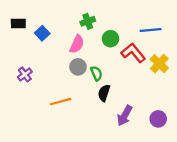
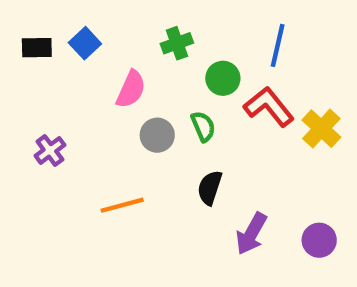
blue line: (151, 30) -> (278, 45), moved, turned -72
blue square: (42, 33) -> (85, 43), moved
pink semicircle: (77, 44) -> (131, 89), moved
green semicircle: (96, 73) -> (203, 126), moved

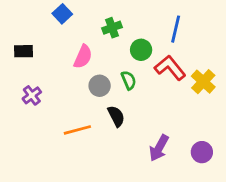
blue square: (85, 43) -> (62, 14), moved
black rectangle: (37, 48) -> (24, 51), moved
black semicircle: (210, 188) -> (116, 116), moved, turned 135

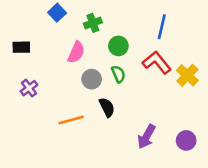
green cross: (112, 28) -> (93, 23), moved
green circle: (141, 50) -> (118, 46), moved

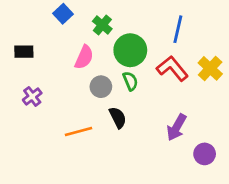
green cross: (93, 23) -> (102, 25), turned -30
green circle: (118, 46) -> (130, 50), size x1.5
yellow cross: (187, 75) -> (210, 68), moved
purple arrow: (147, 137) -> (177, 127), moved

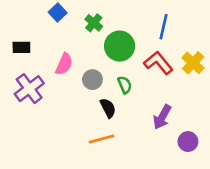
pink semicircle: (84, 57) -> (64, 64), moved
green semicircle: (130, 81) -> (125, 85), moved
purple cross: (32, 96) -> (29, 89), size x1.6
orange line: (78, 132) -> (101, 139), moved

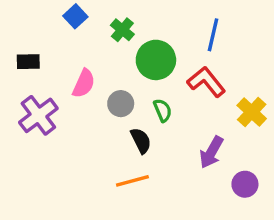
yellow cross: (193, 63) -> (252, 112), moved

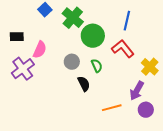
green cross: (122, 30) -> (73, 18), size x1.5
pink semicircle: (84, 83) -> (40, 50), moved
purple arrow: (211, 152) -> (137, 91), moved
orange line: (132, 181) -> (112, 108), moved

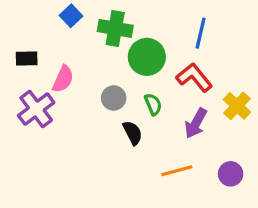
green cross: (73, 18) -> (115, 28), turned -30
purple arrow: (137, 91) -> (196, 123), moved

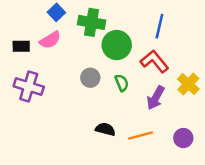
pink semicircle: (63, 79) -> (50, 40), moved, turned 35
purple cross: (36, 109) -> (29, 87), turned -36
black semicircle: (133, 133) -> (105, 129), moved, turned -48

